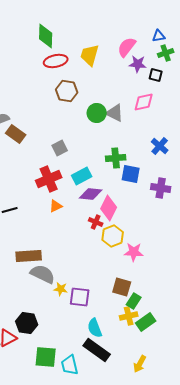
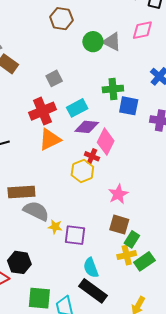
orange triangle: (56, 206) -> (50, 139), size x1.6
yellow hexagon: (113, 236) -> (82, 171), moved
pink star: (134, 252) -> (118, 194), moved, turned -30

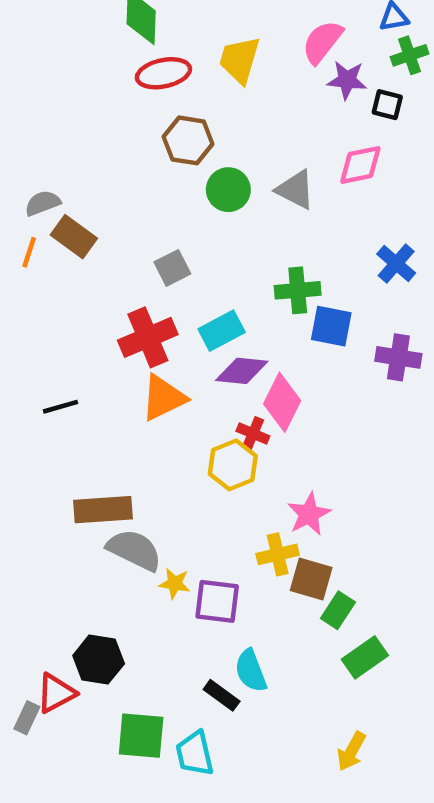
green circle: (93, 42) -> (228, 190), moved
yellow cross: (127, 255) -> (278, 554), moved
black rectangle: (93, 291) -> (222, 695), moved, size x0.6

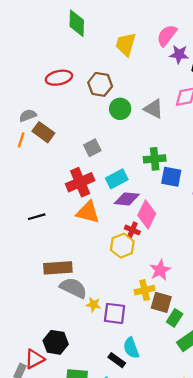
red ellipse: (163, 73) -> (59, 78), moved
orange triangle: (163, 398) -> (88, 212), turned 40

